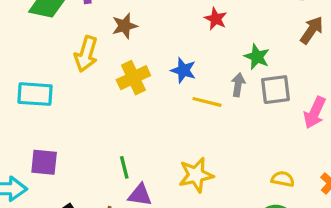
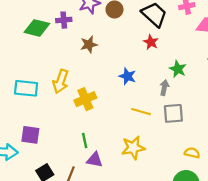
yellow arrow: (86, 54) -> (61, 81), moved
yellow cross: (133, 78) -> (85, 99), moved
gray square: (275, 90) -> (173, 113), moved
yellow line: (207, 102) -> (141, 112), moved

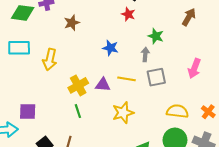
cyan rectangle: (26, 88) -> (19, 48), moved
yellow cross: (85, 99) -> (78, 85), moved
yellow semicircle: (192, 153) -> (177, 111), size x1.5
purple triangle: (95, 160) -> (103, 85), moved

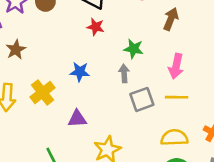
brown star: (72, 23) -> (16, 50), moved
pink arrow: (194, 68) -> (176, 66), moved
yellow line: (126, 79) -> (177, 97), moved
yellow cross: (78, 85) -> (43, 92), moved

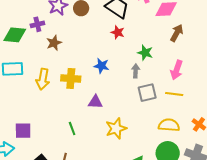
yellow cross: (43, 92) -> (71, 78), turned 36

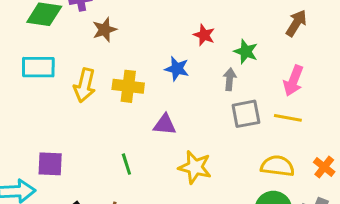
red star: (118, 32) -> (204, 35), moved
yellow star: (116, 128) -> (195, 167), turned 30

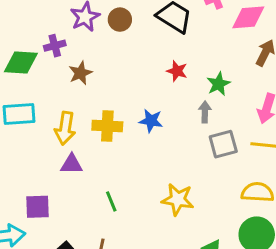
green star: (246, 52) -> (219, 84), turned 30
blue star: (177, 69) -> (151, 121), moved
purple triangle: (165, 124) -> (72, 164), moved

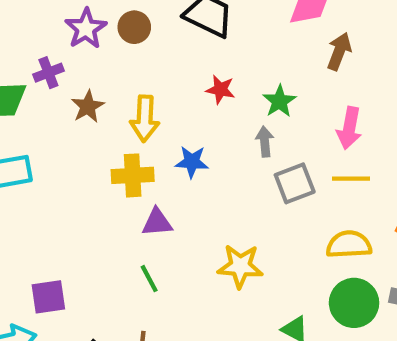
yellow arrow: (65, 128) -> (145, 119), moved
purple triangle: (72, 164) -> (157, 222), moved

